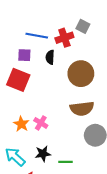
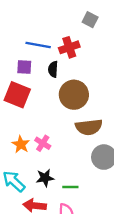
gray square: (83, 26) -> (90, 20), moved
brown circle: (81, 74) -> (74, 95), moved

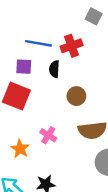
brown circle: (74, 95) -> (76, 96), size x0.6
pink cross: (43, 143) -> (48, 135), moved

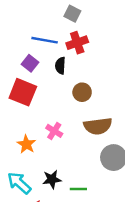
gray square: (94, 16) -> (72, 14), moved
purple square: (24, 67) -> (30, 63), turned 35

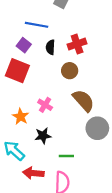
red cross: (77, 43) -> (77, 44), moved
brown semicircle: (98, 126) -> (83, 101), turned -125
black star: (52, 179) -> (43, 136), moved

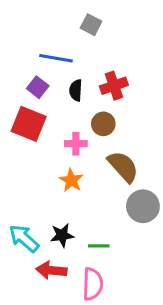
pink cross: (45, 105) -> (76, 144), moved, turned -32
orange star: (21, 117) -> (71, 180), moved
black star: (43, 136) -> (62, 235), moved

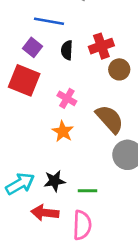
brown circle: (103, 124) -> (119, 69), moved
pink cross: (76, 144) -> (67, 98), turned 30
cyan arrow: (24, 238) -> (20, 184), turned 108

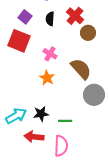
red cross: (101, 46) -> (75, 16), turned -30

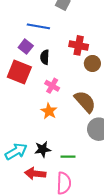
red cross: (75, 16) -> (79, 45), turned -30
black semicircle: (50, 19) -> (45, 57), moved

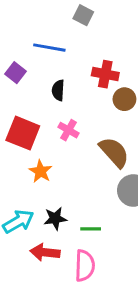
purple square: (26, 47) -> (15, 73), moved
red square: (19, 72) -> (23, 133), moved
orange star: (49, 111) -> (41, 171), moved

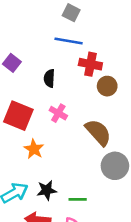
blue line: (49, 48) -> (69, 41), moved

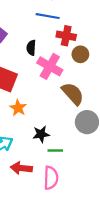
pink cross: (58, 113) -> (50, 66), moved, size x1.6
black star: (47, 190) -> (41, 134), moved

